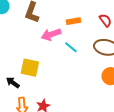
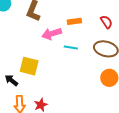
cyan line: (71, 47) -> (71, 47), turned -32

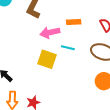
yellow square: (29, 66) -> (47, 59), moved

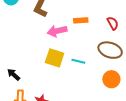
cyan line: (68, 48) -> (78, 61), moved

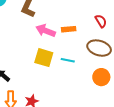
orange rectangle: (81, 20) -> (69, 29), moved
pink arrow: (57, 31) -> (46, 31), turned 36

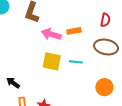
red semicircle: (101, 21) -> (105, 20), turned 48
orange circle: (101, 77) -> (104, 87), moved

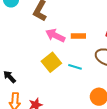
yellow square: (52, 61) -> (51, 62), turned 30

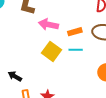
orange rectangle: (78, 36) -> (75, 32), moved

